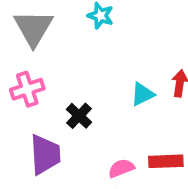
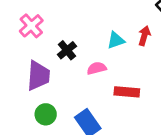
pink cross: (27, 89) -> (31, 26), turned -30
pink semicircle: (121, 168) -> (97, 68), moved

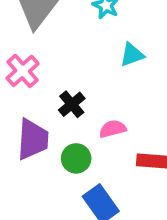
cyan triangle: (116, 40) -> (132, 55), moved
green circle: (46, 114) -> (76, 158), moved

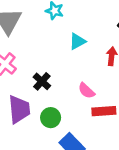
pink semicircle: (113, 129) -> (86, 91), moved, turned -114

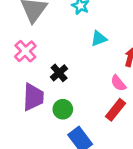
pink semicircle: (86, 91) -> (118, 83), moved
red rectangle: (104, 111) -> (115, 110), turned -55

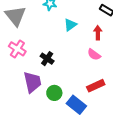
green circle: (63, 109) -> (54, 93), moved
red rectangle: (115, 110) -> (96, 86), moved, turned 42

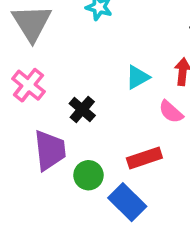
cyan triangle: (70, 25) -> (138, 77), moved
red rectangle: (96, 86) -> (144, 158), moved

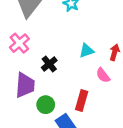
red rectangle: (144, 158) -> (82, 100), turned -66

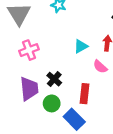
pink cross: (19, 43) -> (29, 50), moved, turned 30
black cross: (49, 64) -> (54, 79), moved

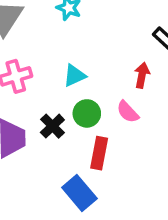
cyan triangle: (81, 46) -> (74, 76), moved
green circle: (52, 103) -> (87, 113), moved

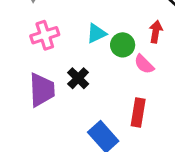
green circle: (87, 113) -> (123, 45), moved
red rectangle: (99, 153) -> (138, 112), moved

